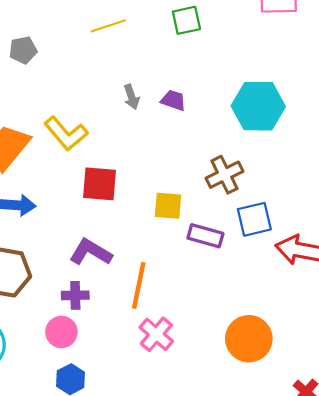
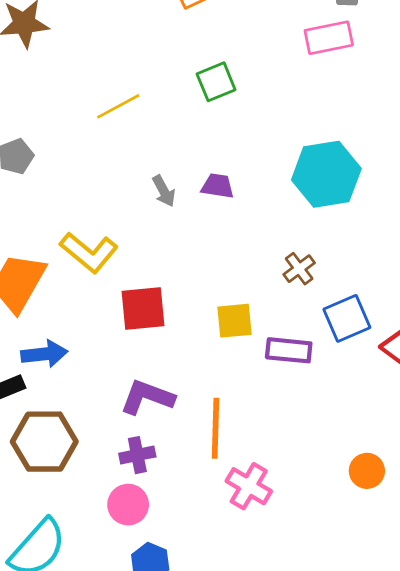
brown cross: (225, 175) -> (299, 269), size x0.7
orange circle: (249, 339) -> (367, 471), size x0.6

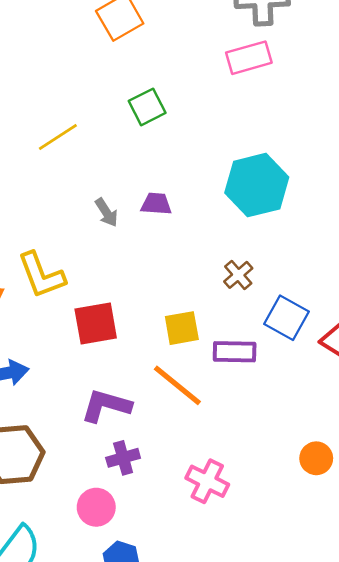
yellow L-shape: (89, 252) -> (41, 275), turned 34
blue square: (347, 318) -> (286, 318), turned -33
orange line: (215, 428) -> (177, 385), moved, turned -48
purple cross: (137, 455) -> (123, 458), moved

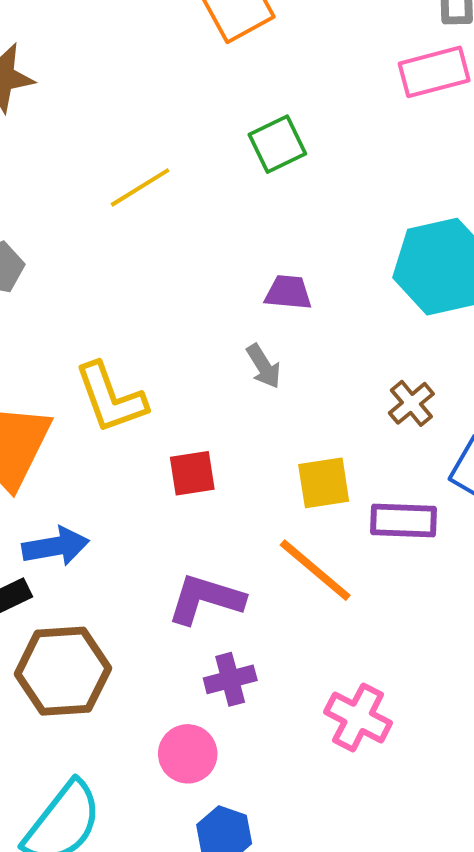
gray arrow: (107, 213) -> (264, 366), moved
red square: (96, 323) -> (192, 473), size x0.7

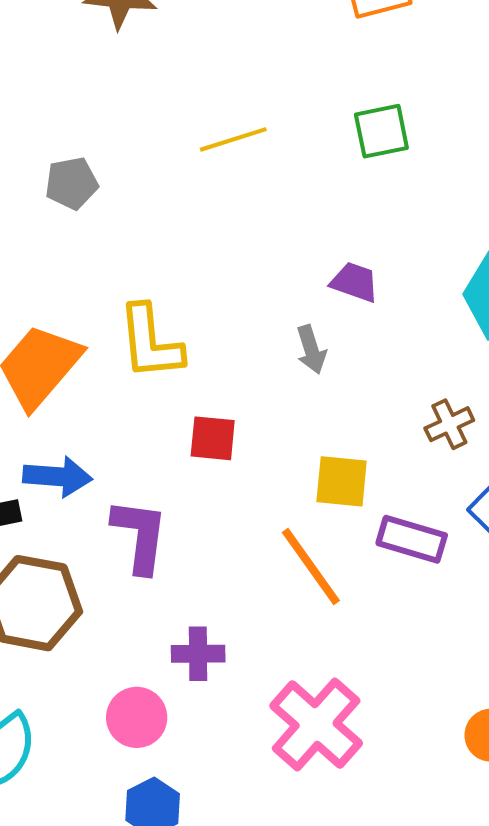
purple L-shape: (206, 599) -> (140, 536), moved, turned 66
pink cross: (358, 717) -> (316, 724), size x1.4

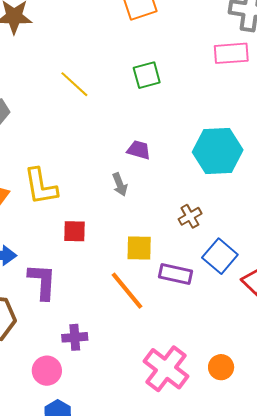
yellow line: (233, 139) -> (74, 84), turned 64
pink cross: (316, 724) -> (166, 369), moved

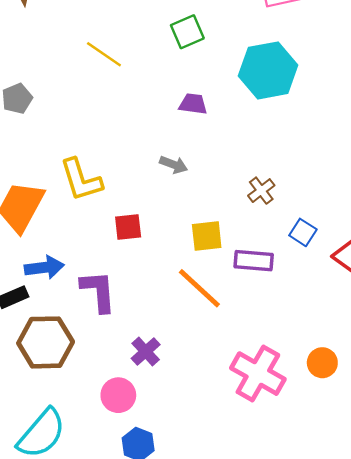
purple trapezoid: (139, 150) -> (193, 104), moved
cyan hexagon: (218, 151) -> (268, 70), moved
gray arrow: (120, 184) -> (174, 165), turned -40
blue square: (220, 256) -> (303, 232), size x0.7
purple cross: (75, 337) -> (146, 352), turned -30

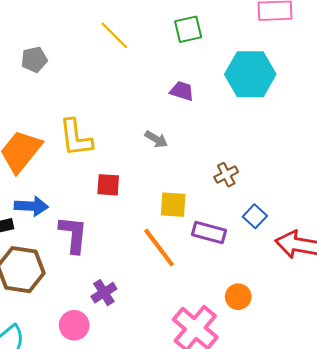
orange circle: (322, 363) -> (238, 297), moved

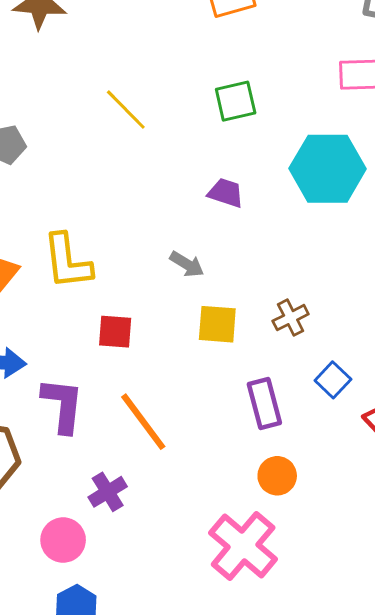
yellow square: (173, 205) -> (217, 324), moved
purple rectangle: (209, 232) -> (264, 404), turned 60
orange line: (159, 247) -> (143, 422), moved
orange circle: (238, 297) -> (277, 476), moved

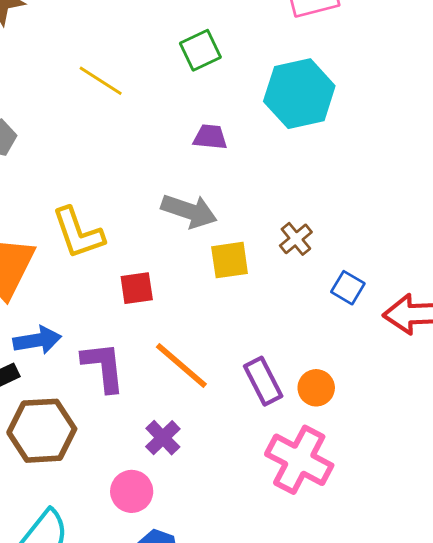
gray arrow: (187, 264) -> (189, 211), size x1.6
purple rectangle: (264, 404) -> (263, 381), moved

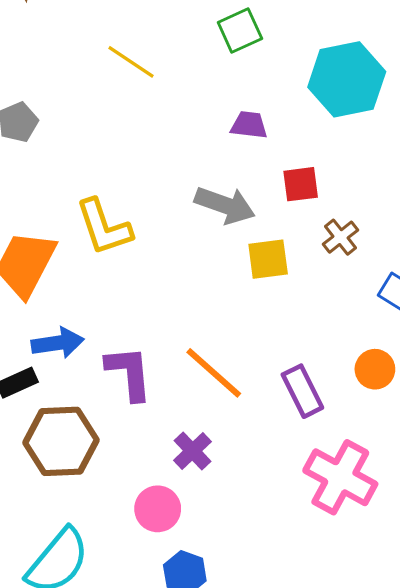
red square: (137, 288) -> (301, 184), moved
orange circle: (316, 388) -> (375, 369), moved

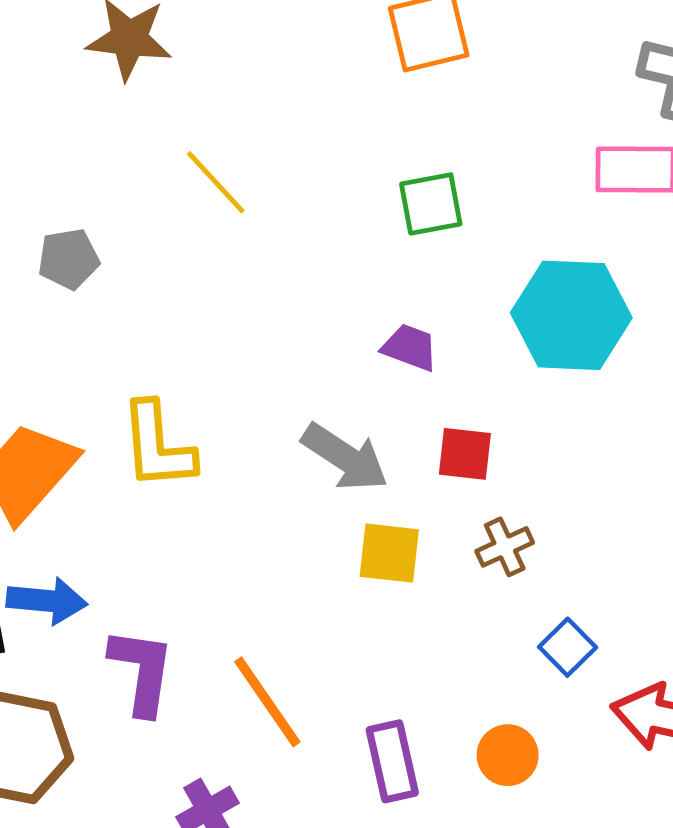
yellow line: (131, 62) -> (216, 182), moved

